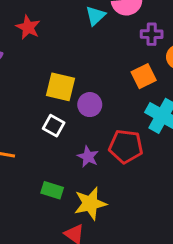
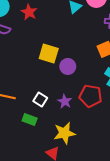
white square: (54, 126) -> (40, 100), moved
green rectangle: (52, 190) -> (30, 120), moved

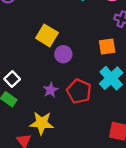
white square: (40, 100) -> (12, 79), moved

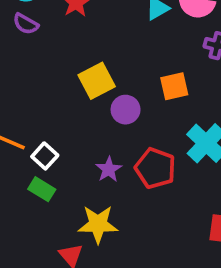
yellow square: (47, 35) -> (97, 81), turned 35
orange square: (107, 47) -> (174, 86), moved

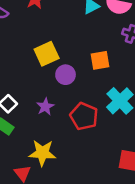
purple star: (109, 169) -> (45, 107), moved

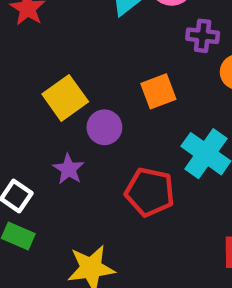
purple star: (45, 107) -> (69, 169), moved

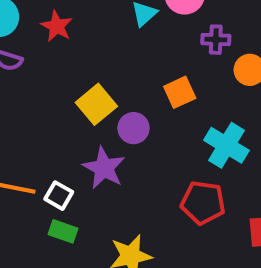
purple star: (69, 169) -> (104, 168), size x1.5
red pentagon: (150, 192) -> (203, 203), moved

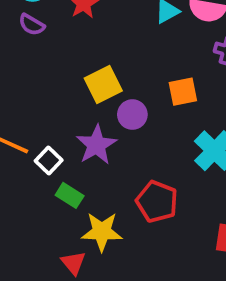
red pentagon: (203, 203) -> (157, 202), moved
green rectangle: (63, 231) -> (70, 195), moved

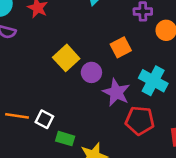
purple star: (96, 145) -> (116, 92), moved
red pentagon: (157, 202) -> (140, 121), moved

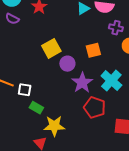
white square: (44, 119) -> (25, 90), turned -32

